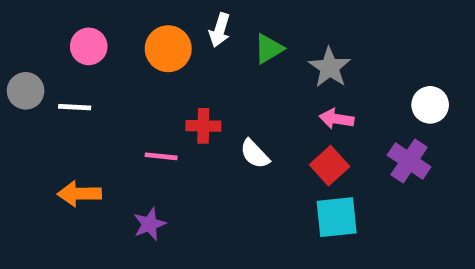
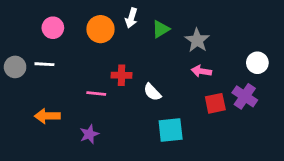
gray circle: (26, 91) -> (15, 67), moved
red square: (330, 166) -> (215, 103), moved, turned 30
cyan square: (337, 217) -> (171, 130), moved

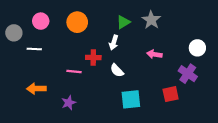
white arrow: (131, 18) -> (114, 43), moved
gray star: (197, 40) -> (151, 20), moved
gray circle: (15, 67) -> (14, 33), moved
red square: (215, 103) -> (171, 94), moved

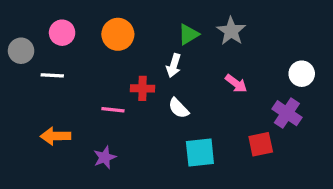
pink arrow: (154, 54) -> (236, 84), turned -152

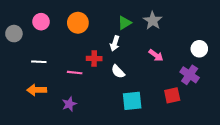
white line: (52, 75) -> (39, 62), moved

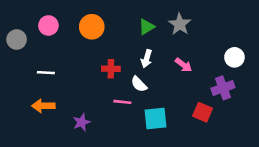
white arrow: (115, 43) -> (147, 59), moved
pink line: (75, 73) -> (122, 102), moved
purple cross: (190, 75) -> (223, 88), turned 36
red square: (172, 95) -> (203, 112), turned 35

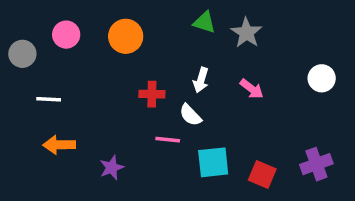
green triangle: (147, 27) -> (204, 22), moved, turned 48
white line: (46, 73) -> (49, 99), moved
purple cross: (223, 88) -> (316, 164), moved
red square: (203, 112) -> (262, 175), moved

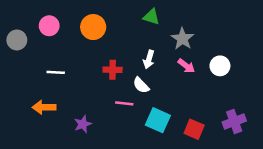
gray star: (246, 33) -> (182, 39), moved
white circle: (322, 78) -> (220, 66), moved
white line: (49, 99) -> (56, 72), moved
cyan square: (213, 162) -> (158, 120), turned 30

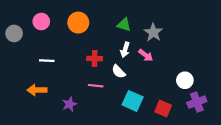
green triangle: (151, 17) -> (124, 25), moved
pink arrow: (186, 66) -> (146, 55), moved
white circle: (220, 66) -> (185, 80), moved
pink line: (124, 103) -> (96, 86), moved

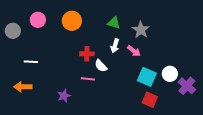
white line: (47, 61) -> (31, 62), moved
white semicircle: (119, 72) -> (101, 66), moved
orange arrow: (37, 90) -> (23, 87), moved
cyan square: (133, 101) -> (147, 77), moved
purple cross: (197, 102) -> (187, 86), moved, turned -30

